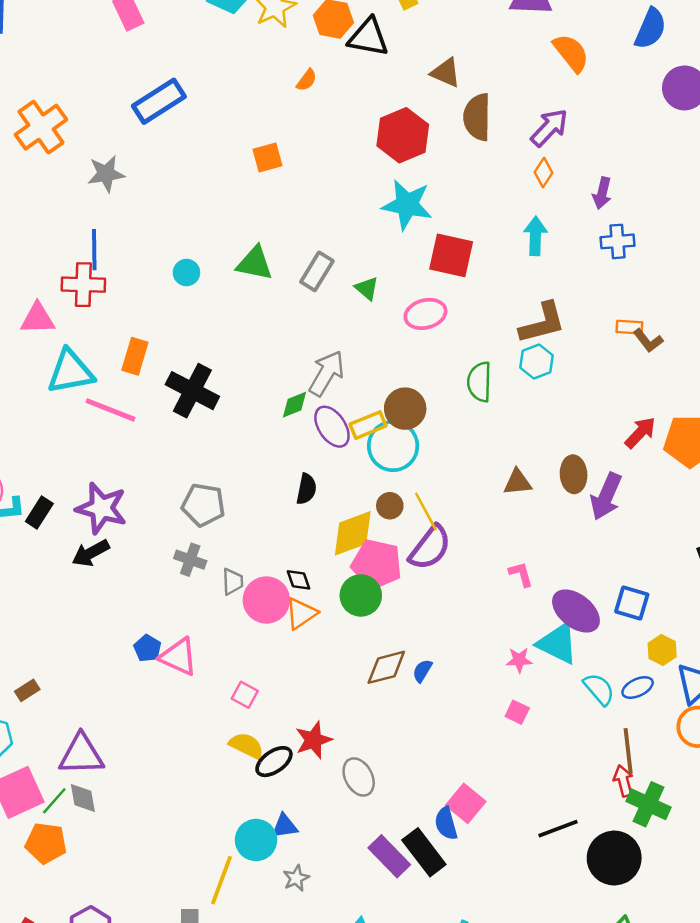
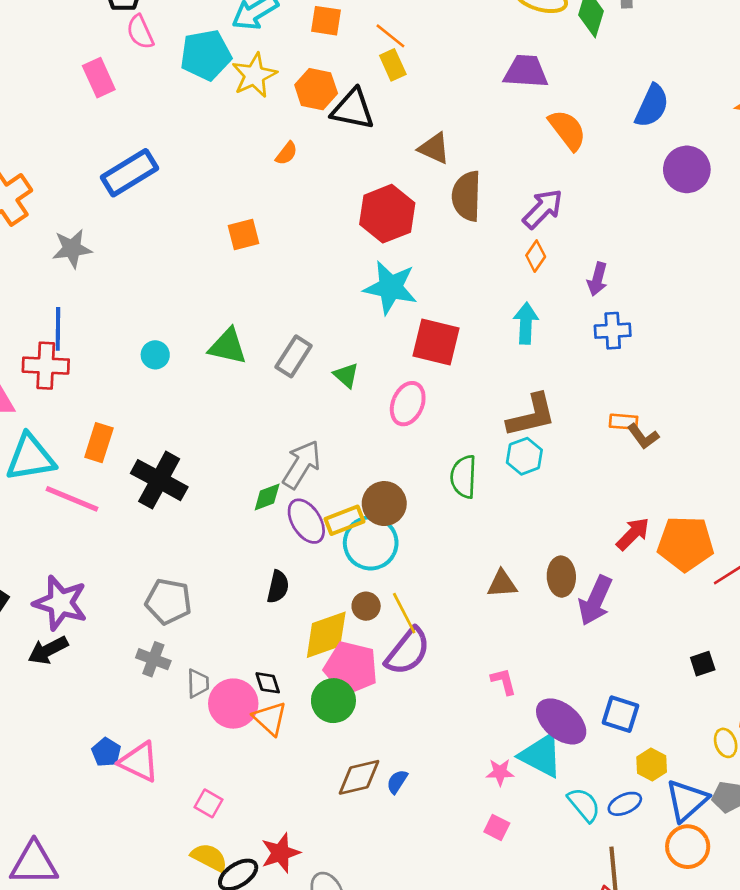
pink ellipse: (425, 314) -> (408, 404), turned -54
orange triangle: (301, 613) -> (270, 718), turned -44

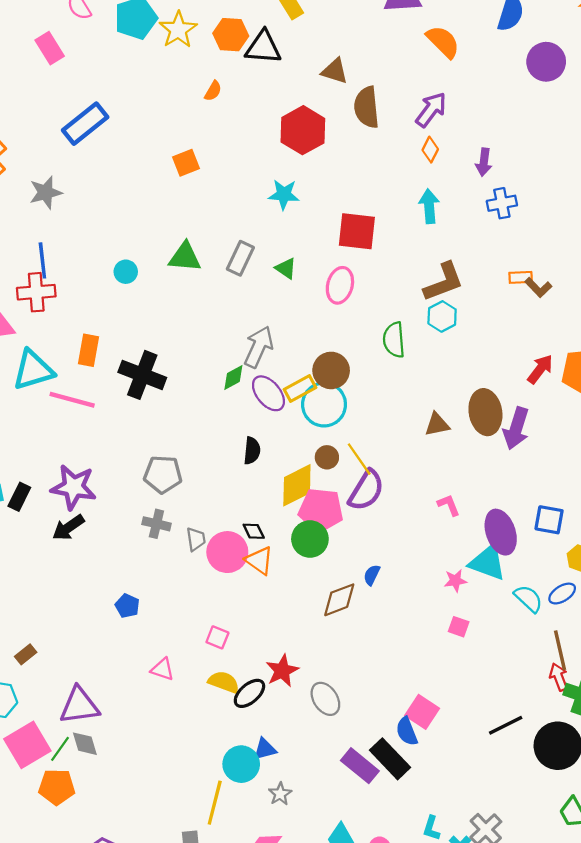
cyan star: (390, 288) -> (284, 194), moved, size x0.7
brown ellipse: (561, 577) -> (485, 412), size x1.4
purple ellipse: (561, 721) -> (501, 532), turned 39
pink triangle: (139, 762) -> (162, 669), moved, size x0.7
blue semicircle: (397, 782) -> (372, 575), moved

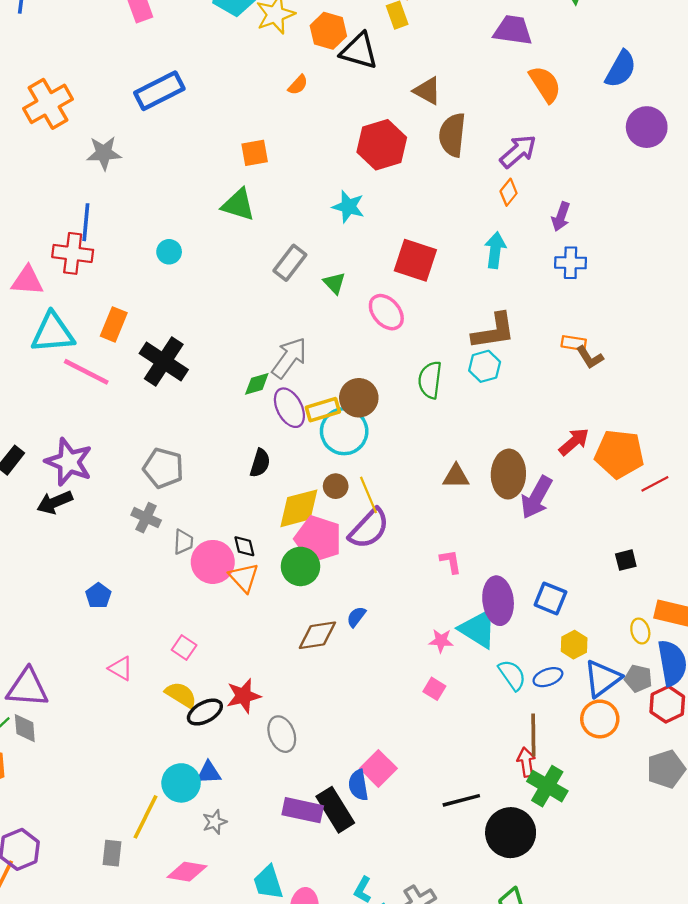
green triangle: (185, 257) -> (238, 205), moved
pink ellipse: (340, 285) -> (386, 312), turned -68
purple rectangle: (360, 766) -> (303, 810), turned -39

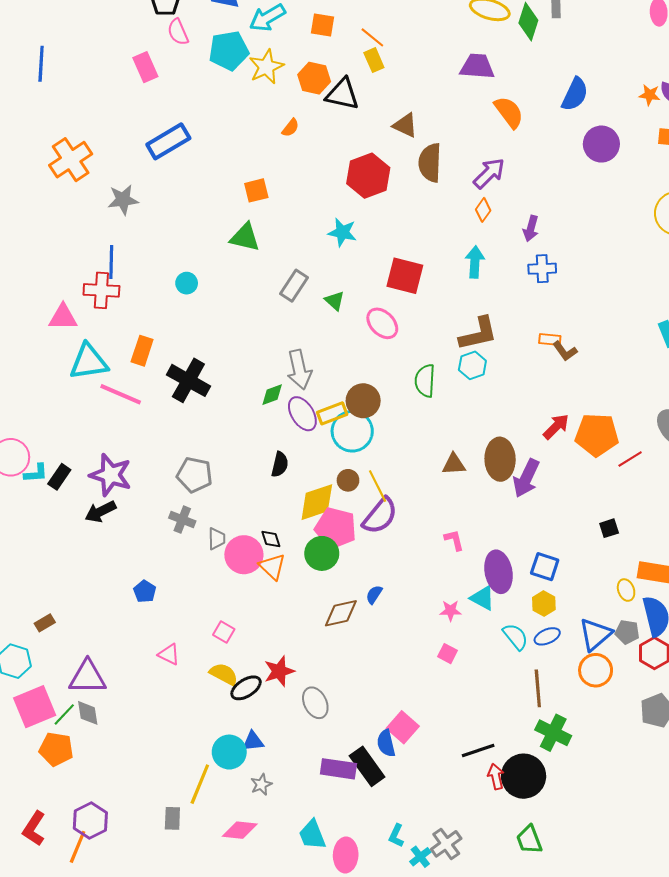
gray arrow: (289, 358) -> (299, 370), turned 135
cyan triangle: (478, 629) -> (483, 598), size x0.7
yellow hexagon: (574, 645) -> (544, 604), moved
red arrow: (526, 762) -> (496, 776), moved

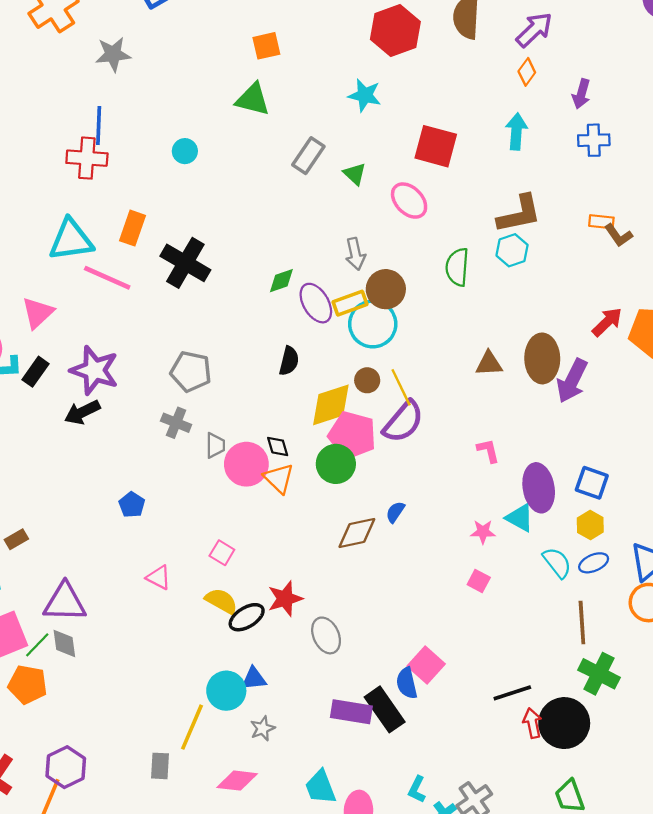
pink triangle: (63, 317) -> (38, 313), moved, turned -44
gray arrow: (299, 370) -> (355, 254), moved, size x0.7

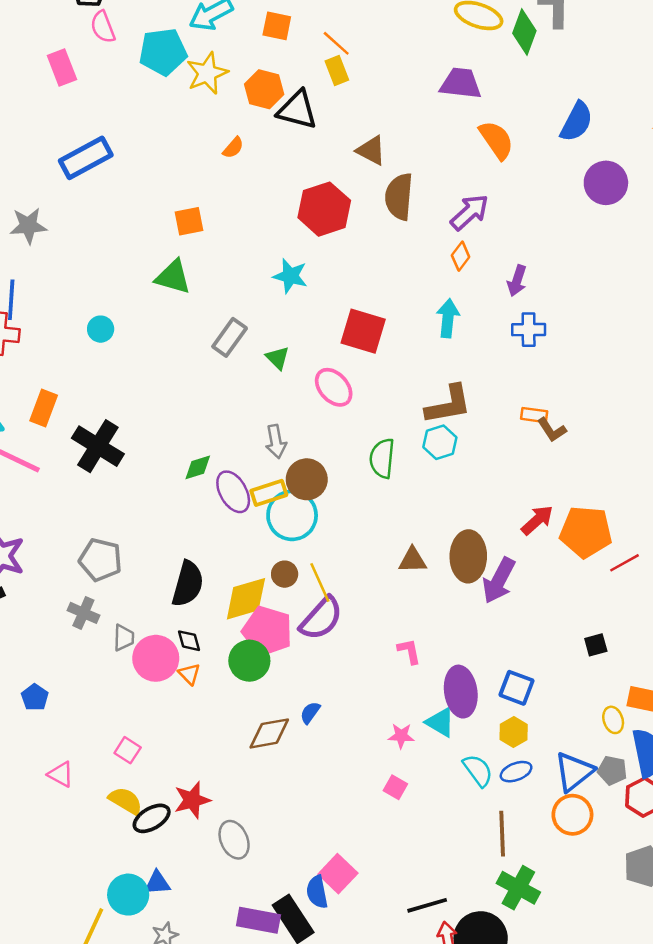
black semicircle: (289, 361) -> (188, 584), moved, size x1.5
orange triangle: (279, 478) -> (189, 674), size x0.7

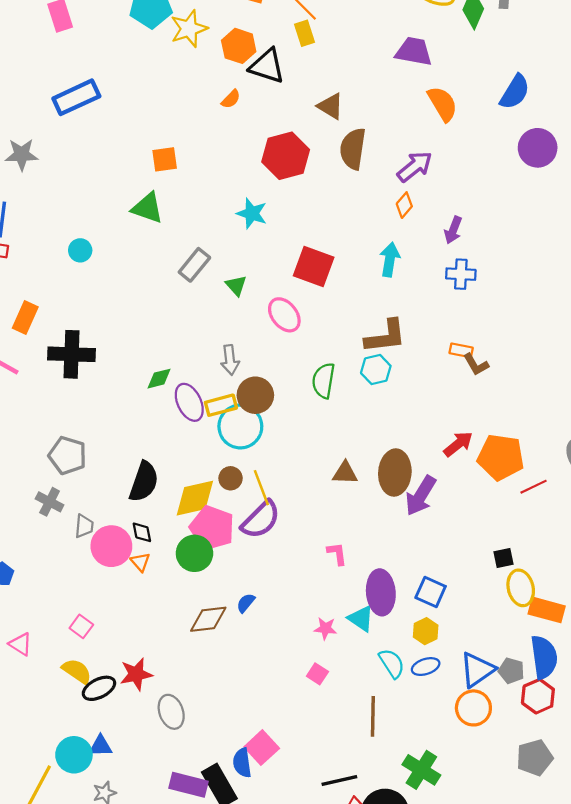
orange semicircle: (233, 148) -> (231, 99), moved
black cross: (98, 446) -> (71, 354), turned -33
yellow ellipse: (613, 720) -> (521, 588), moved, size x1.5
brown line: (502, 834) -> (373, 716), moved

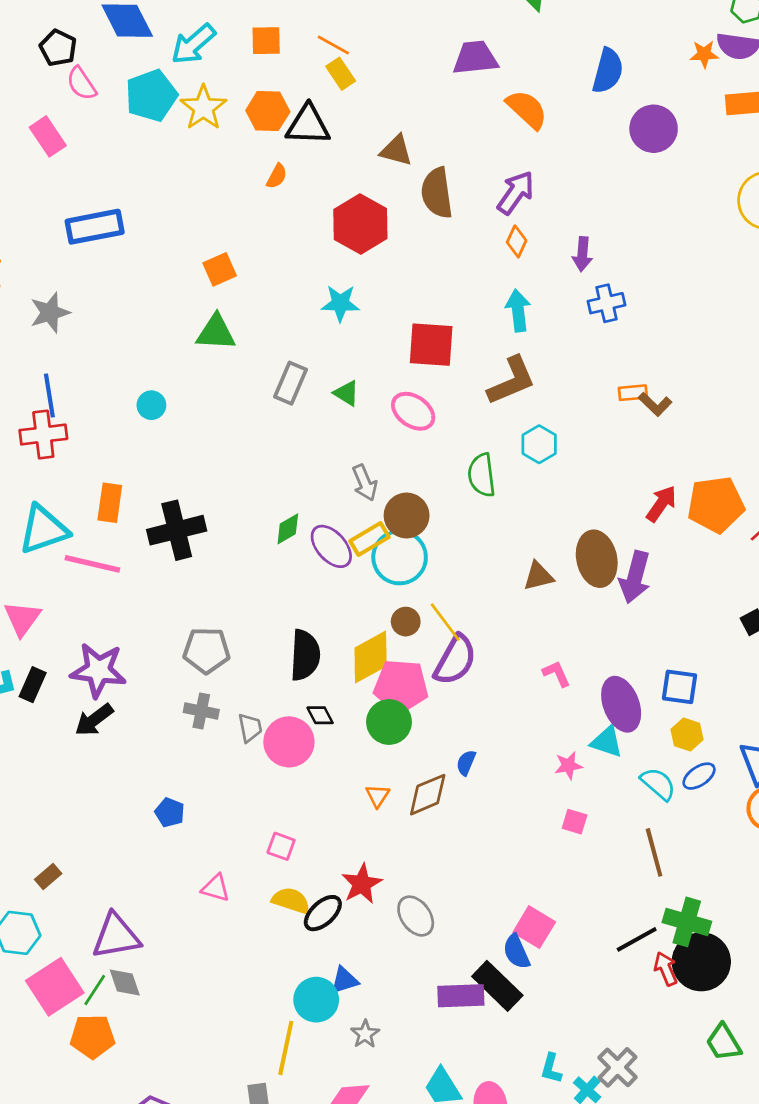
blue rectangle: (76, 97) -> (95, 227), turned 30
brown L-shape: (386, 336) -> (511, 381), moved
orange triangle: (140, 562) -> (378, 796), moved, turned 30
green cross: (421, 770) -> (687, 922), moved

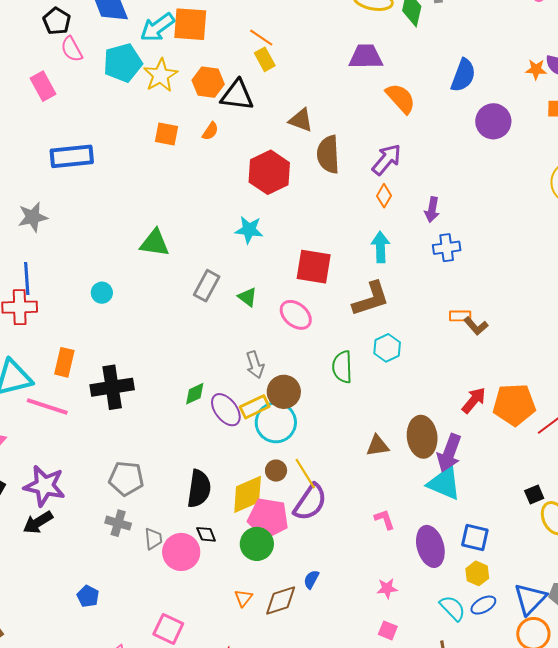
orange square: (266, 41) -> (190, 24), moved, size x1.5
orange square: (220, 269) -> (166, 134), moved, turned 30
cyan triangle: (607, 742) -> (444, 483), moved, size x1.4
pink square: (281, 846) -> (168, 629), size x1.4

